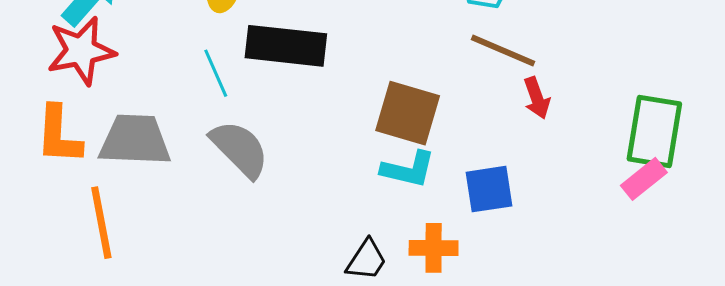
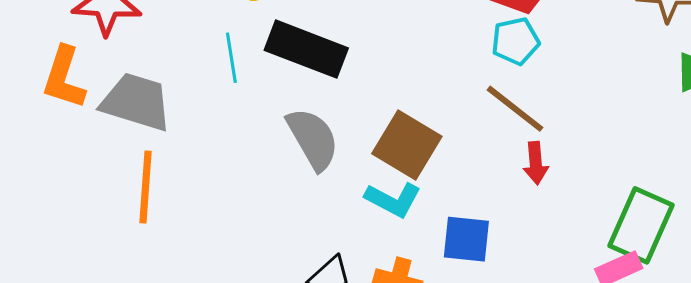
gray semicircle: (240, 149) -> (313, 139), moved
orange line: (101, 223) -> (145, 187), moved

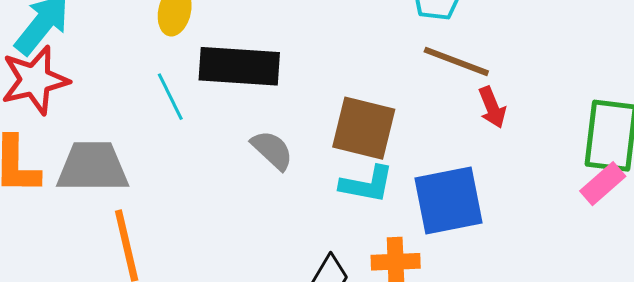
gray semicircle: (313, 139) -> (272, 150), size x0.7
blue square: (466, 239) -> (448, 201), size x1.4

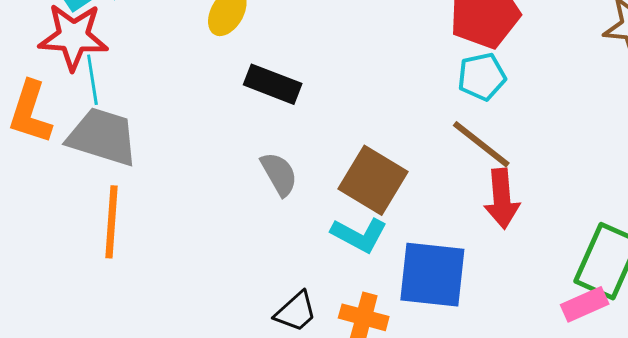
black rectangle: (239, 66) -> (273, 84), size x0.7
cyan line: (170, 97) -> (92, 80), moved
red arrow: (492, 107) -> (502, 199), size x1.4

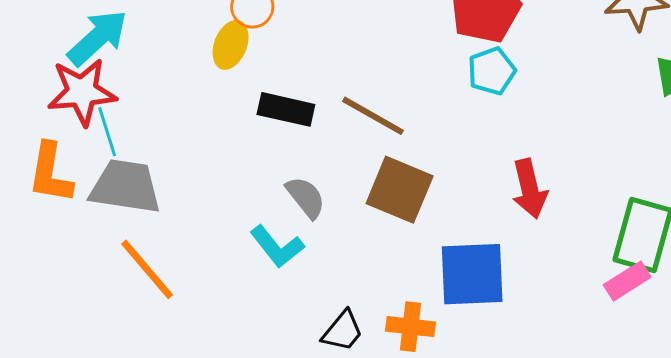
brown line: (481, 144) -> (373, 116), moved
orange line: (112, 222) -> (147, 269), turned -36
cyan L-shape: (359, 235) -> (277, 247), moved, turned 32

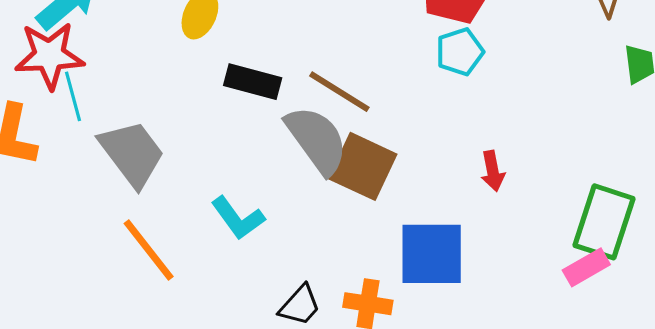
gray trapezoid: (126, 187) -> (132, 153), moved, turned 42
red arrow: (530, 189) -> (493, 171), size x0.7
gray semicircle: (306, 197) -> (317, 140), moved, size x1.6
orange line: (147, 269) -> (149, 250), moved

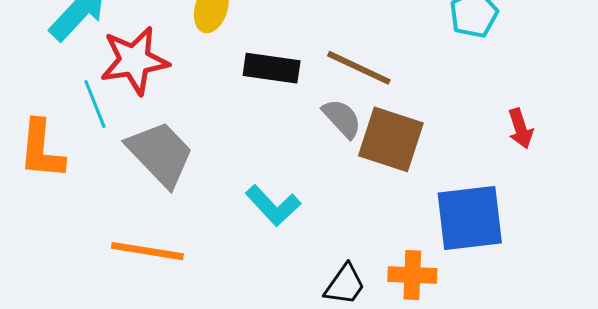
red star: (49, 55) -> (134, 61), moved
gray semicircle: (317, 140) -> (342, 118), size x0.6
orange line: (149, 250) -> (147, 251), moved, turned -36

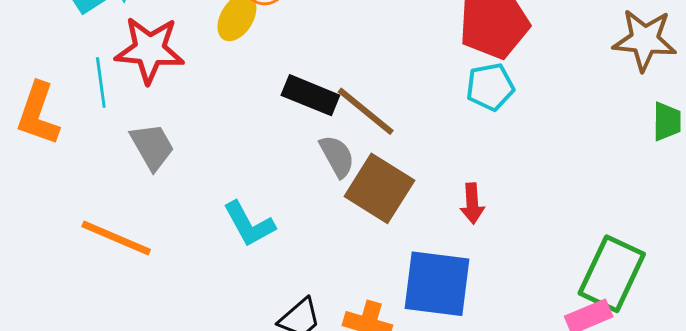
black rectangle: (272, 68) -> (310, 95), moved
red arrow: (520, 128) -> (472, 203), moved
gray trapezoid: (160, 154) -> (152, 147), size x0.7

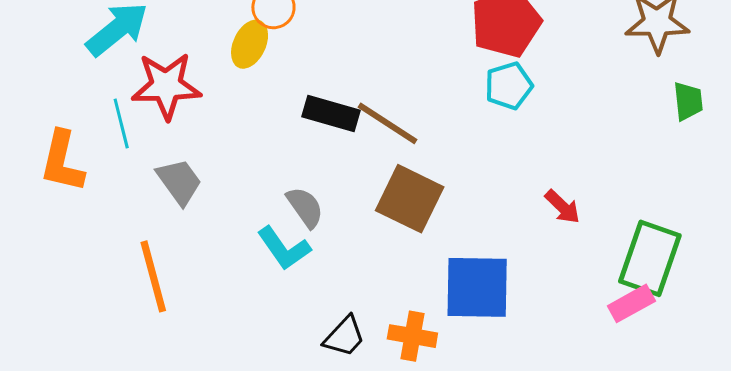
gray semicircle: (337, 156) -> (305, 207), moved
red arrow: (472, 203) -> (562, 207), moved, turned -36
orange line: (116, 238) -> (153, 276), turned 58

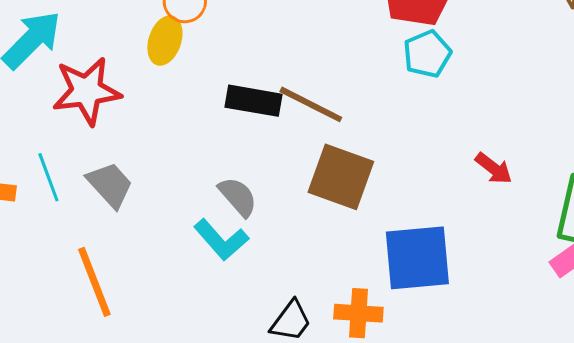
cyan line: (121, 124) -> (48, 177), moved

